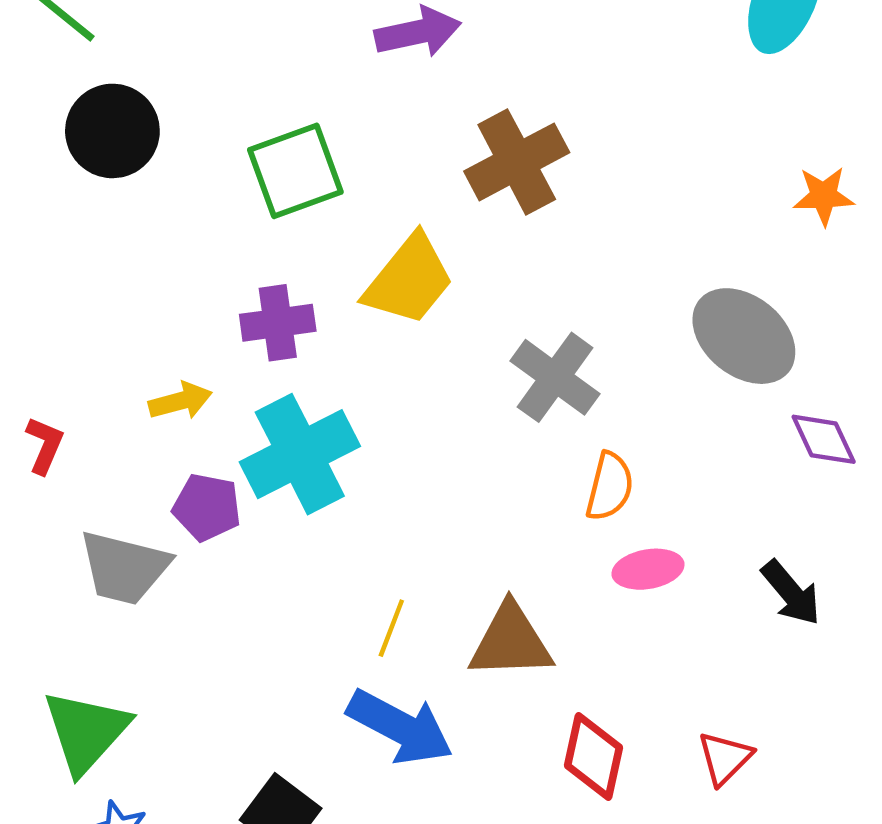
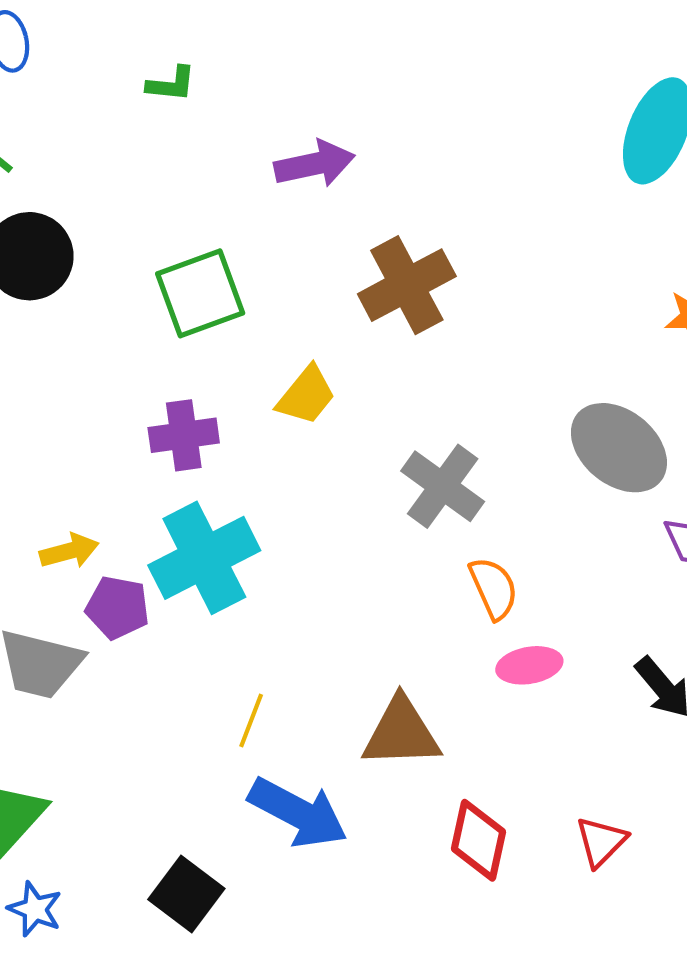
yellow trapezoid: (409, 280) -> (306, 395), size x0.7
yellow arrow: (180, 401) -> (69, 551), moved
orange semicircle: (610, 487) -> (494, 588), turned -38
yellow line: (391, 628) -> (251, 720), moved

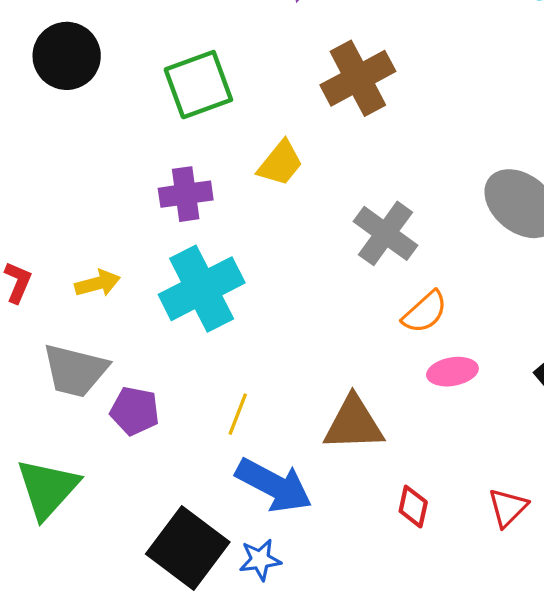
orange semicircle: (494, 588) -> (425, 312), turned 72
purple pentagon: (118, 607) -> (135, 411), moved
red diamond: (478, 840) -> (413, 507), size x0.7
black square: (186, 894) -> (188, 548), size x1.4
blue star: (35, 909) -> (260, 560), moved, turned -30

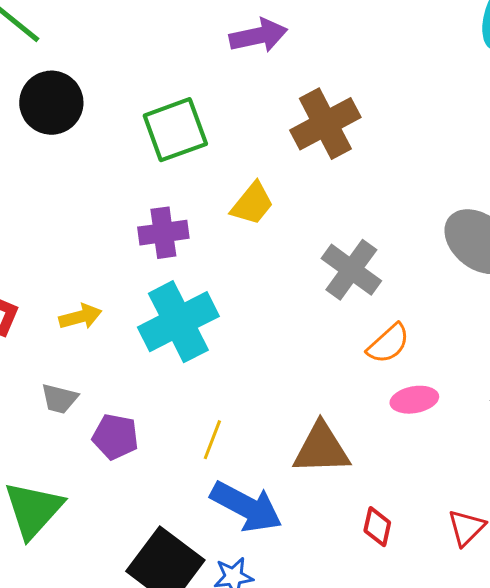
gray trapezoid: (75, 371) -> (59, 399), size x0.6

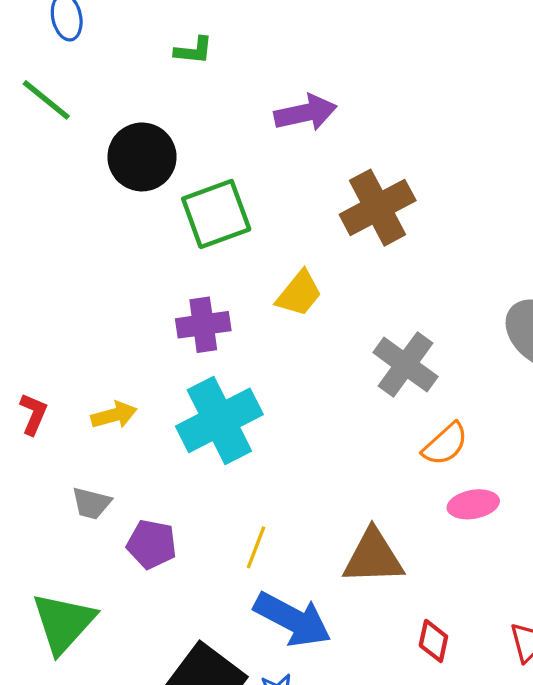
black circle: (51, 103) -> (142, 157), moved

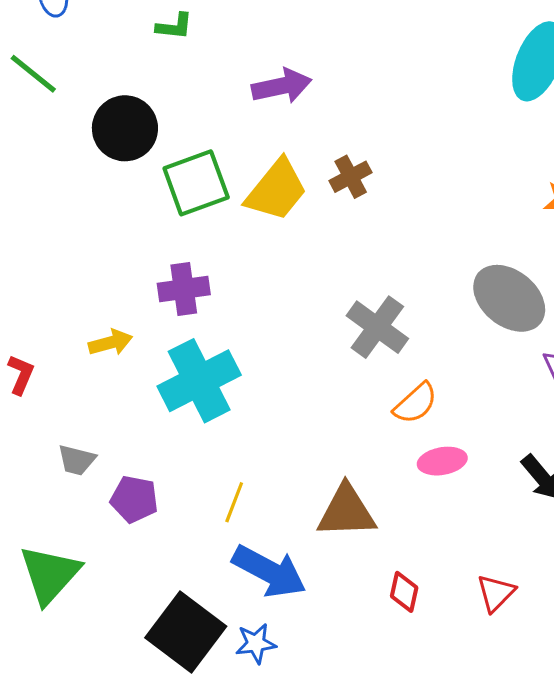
brown cross: (378, 208) -> (351, 177), size x0.6
yellow trapezoid: (299, 294) -> (276, 190), moved, size x1.4
yellow arrow: (114, 415) -> (111, 343), moved

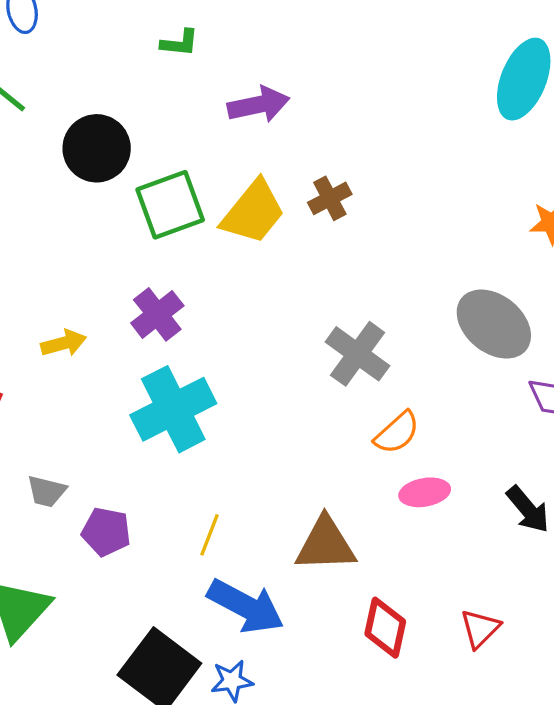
green L-shape: (174, 26) -> (180, 43), moved
purple cross: (184, 289) -> (157, 314), turned -30
yellow arrow: (111, 343) -> (64, 343), moved
red diamond: (404, 592) -> (385, 628), size x1.4

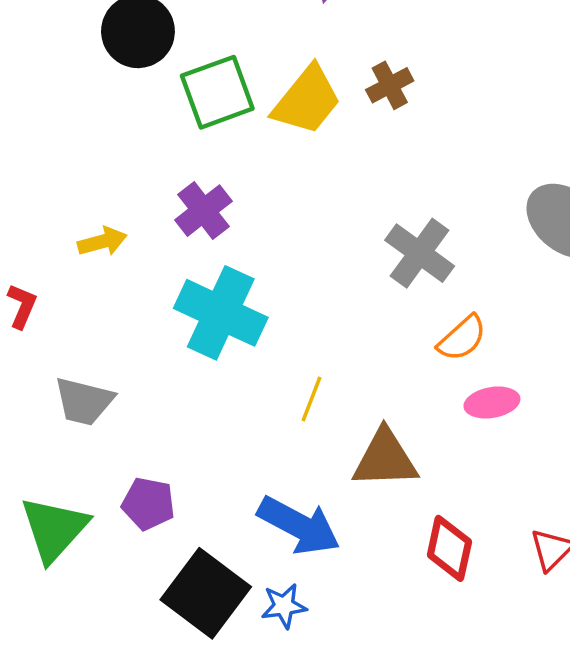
cyan cross: (173, 409) -> (221, 313), turned -38
gray trapezoid: (47, 491) -> (84, 401), size x1.4
purple pentagon: (106, 532) -> (148, 504), moved
yellow line: (210, 535) -> (312, 399), moved

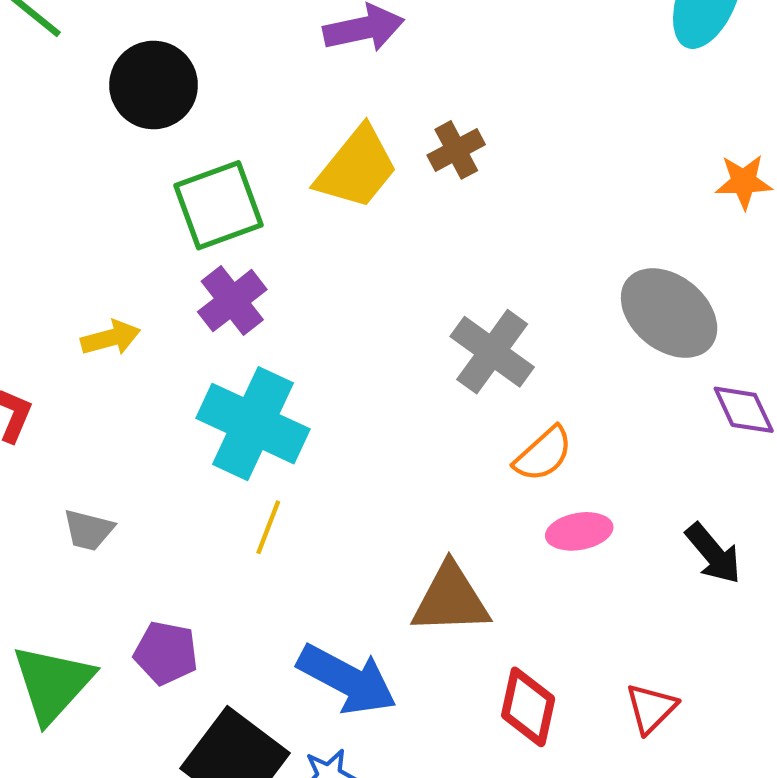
green square: (217, 92) -> (218, 205), moved
yellow line: (312, 399) -> (268, 527), moved
gray trapezoid: (84, 401) -> (89, 530), size x0.7

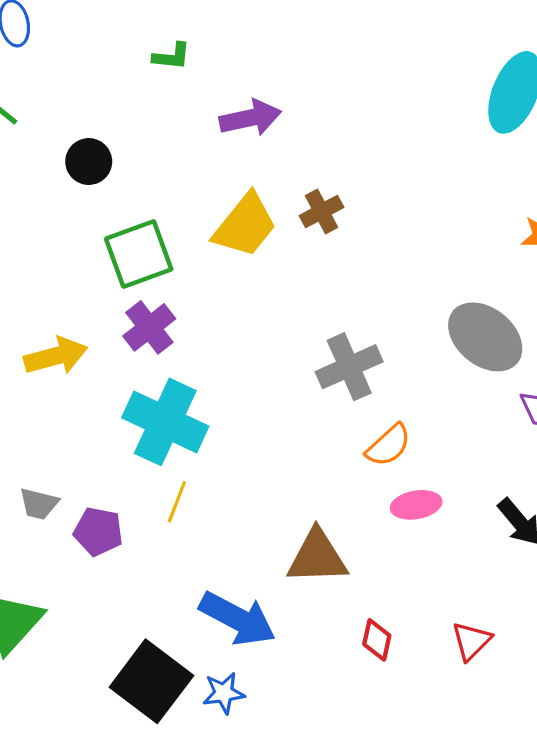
black circle: (154, 85) -> (89, 162), size x0.7
yellow arrow: (111, 338) -> (56, 356), size x1.4
gray cross: (492, 352) -> (349, 367), turned 30
purple pentagon: (166, 653) -> (98, 531), moved
red diamond: (528, 707) -> (377, 640), size x0.7

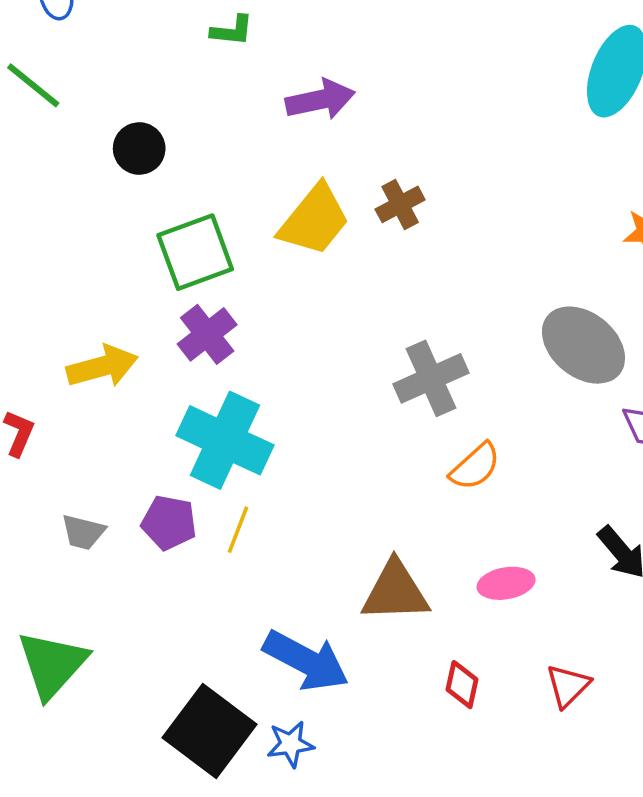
pink ellipse: (416, 505) -> (506, 583), moved
purple pentagon: (98, 531) -> (169, 523), moved

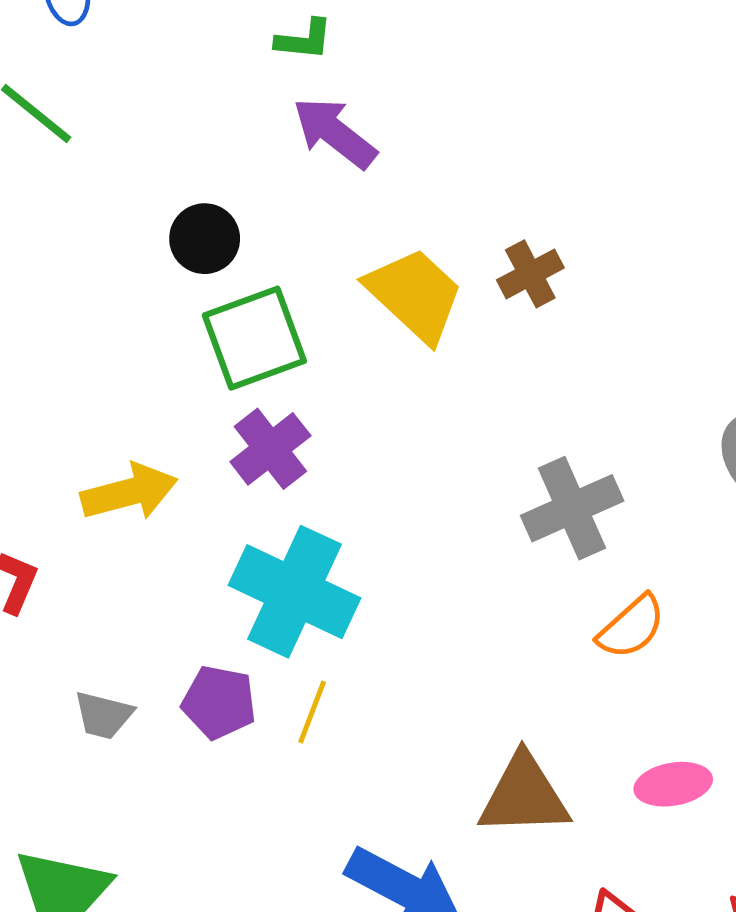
purple arrow: (320, 100) -> (335, 133), moved, turned -130
black circle: (139, 148) -> (205, 239), moved
yellow trapezoid: (314, 220) -> (415, 295), turned -86

